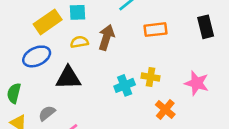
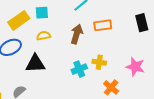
brown arrow: (106, 37) -> (77, 34), moved

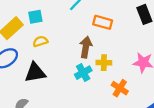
orange rectangle: (103, 25) -> (103, 22), turned 30
brown arrow: (77, 34) -> (86, 47), moved

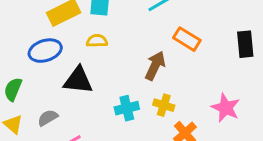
yellow cross: (104, 63) -> (164, 105), moved
cyan cross: (83, 73) -> (127, 108), moved

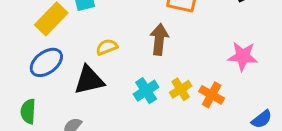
yellow semicircle: (97, 41) -> (107, 47), moved
yellow cross: (164, 105) -> (181, 89), moved, turned -30

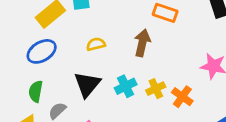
black triangle: (89, 80) -> (87, 84), moved, turned -44
green semicircle: (28, 111) -> (36, 91), moved

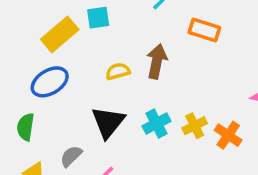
brown arrow: (142, 43) -> (157, 61), moved
green semicircle: (36, 91) -> (26, 127), moved

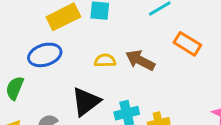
brown arrow: (157, 61) -> (140, 60), turned -88

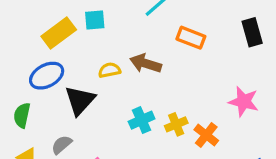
black triangle: (86, 102) -> (80, 100), moved

